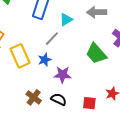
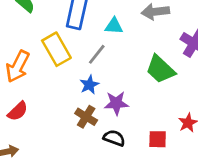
cyan triangle: (66, 20) -> (114, 26), turned 40
yellow rectangle: (20, 56) -> (56, 49), moved
brown cross: (34, 97) -> (86, 117), moved

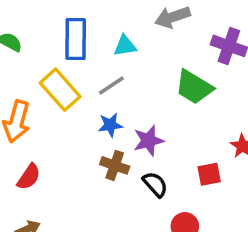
gray line: (97, 54) -> (111, 85), turned 30
blue star: (89, 85) -> (110, 125), turned 30
black semicircle: (114, 138) -> (155, 184), turned 40

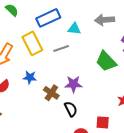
blue rectangle: (76, 39) -> (48, 18), turned 50
blue star: (110, 125) -> (30, 77), moved
red square: (209, 174) -> (103, 122), moved

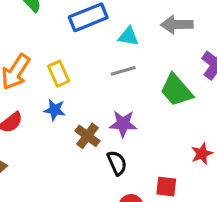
yellow rectangle: (32, 43) -> (59, 74), moved, size x0.7
gray line: (61, 49) -> (123, 71), moved

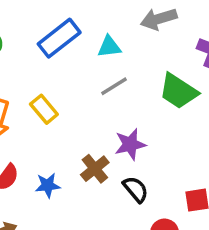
blue star: (55, 110) -> (48, 185), moved
brown cross: (87, 136) -> (95, 169), turned 30

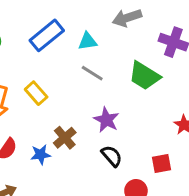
gray line: (114, 86) -> (92, 73), turned 65
purple star: (130, 144) -> (106, 120), turned -30
brown cross: (95, 169) -> (65, 138), moved

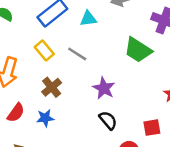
gray line: (92, 73) -> (77, 54), moved
yellow rectangle: (36, 93) -> (44, 50), moved
brown cross: (65, 138) -> (52, 87), moved

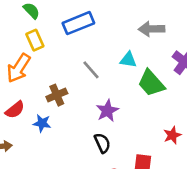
cyan triangle: (88, 19) -> (128, 60), moved
yellow rectangle: (44, 50) -> (35, 40), moved

